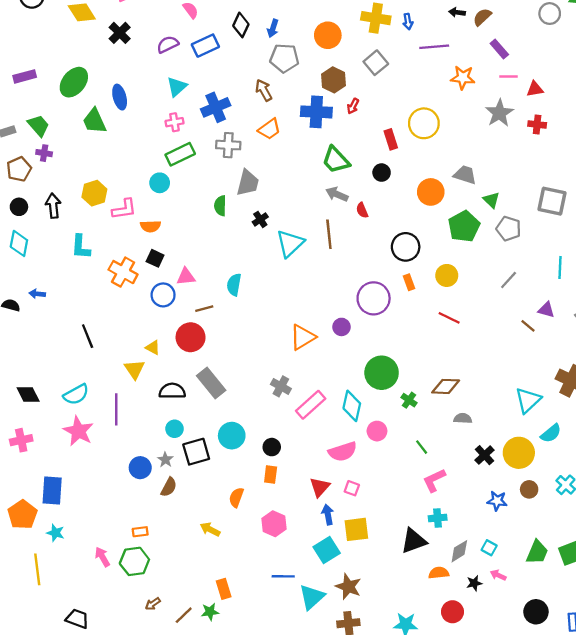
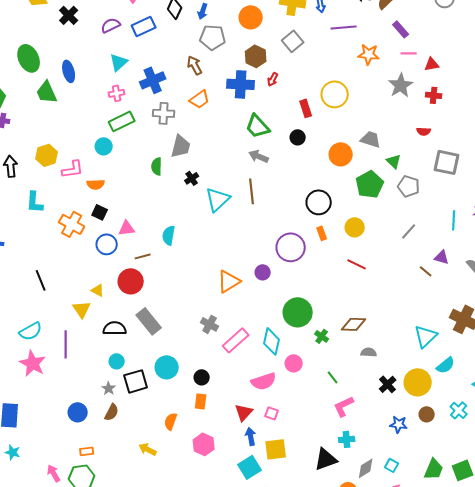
green ellipse: (74, 82) -> (29, 58), turned -64
red semicircle: (362, 210) -> (424, 131), moved, turned -64
blue circle: (140, 468) -> (78, 412), moved

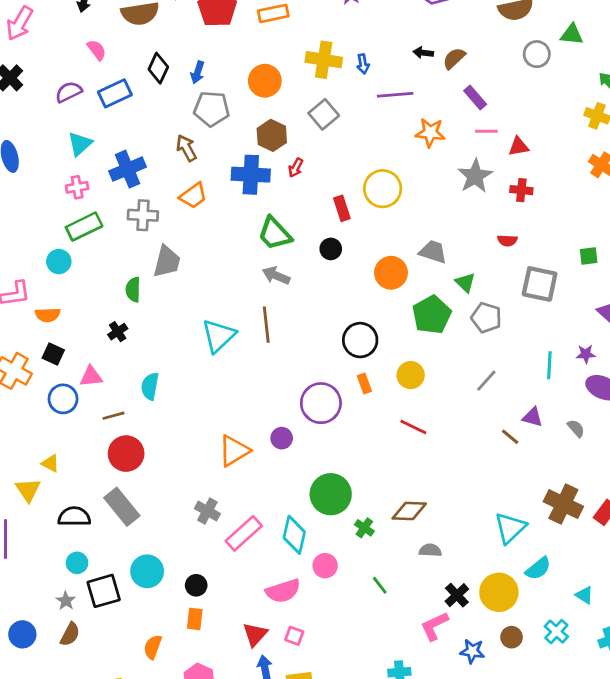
black cross: (192, 178) -> (118, 332), moved
red circle: (131, 281) -> (126, 454), moved
pink L-shape: (344, 406) -> (434, 626), moved

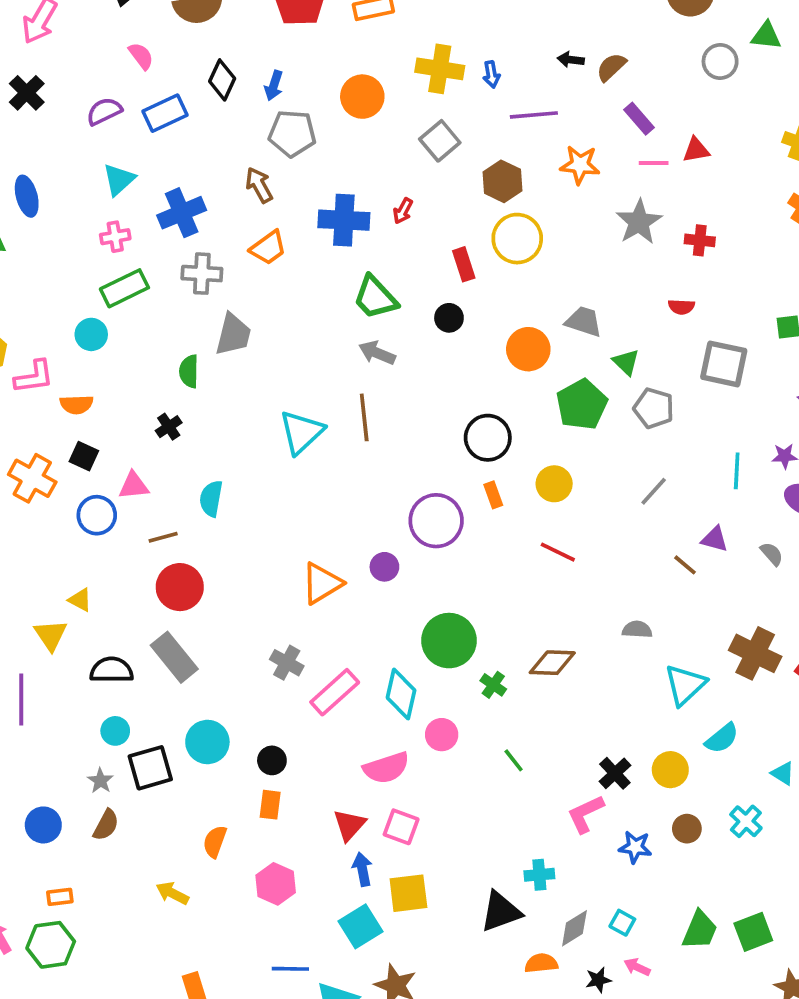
brown hexagon: (272, 135) -> (502, 181), moved
red triangle: (519, 147) -> (696, 150), moved
gray semicircle: (430, 550) -> (637, 629), moved
yellow circle: (499, 592) -> (670, 770), size x0.7
pink square: (294, 636) -> (401, 827), size x1.4

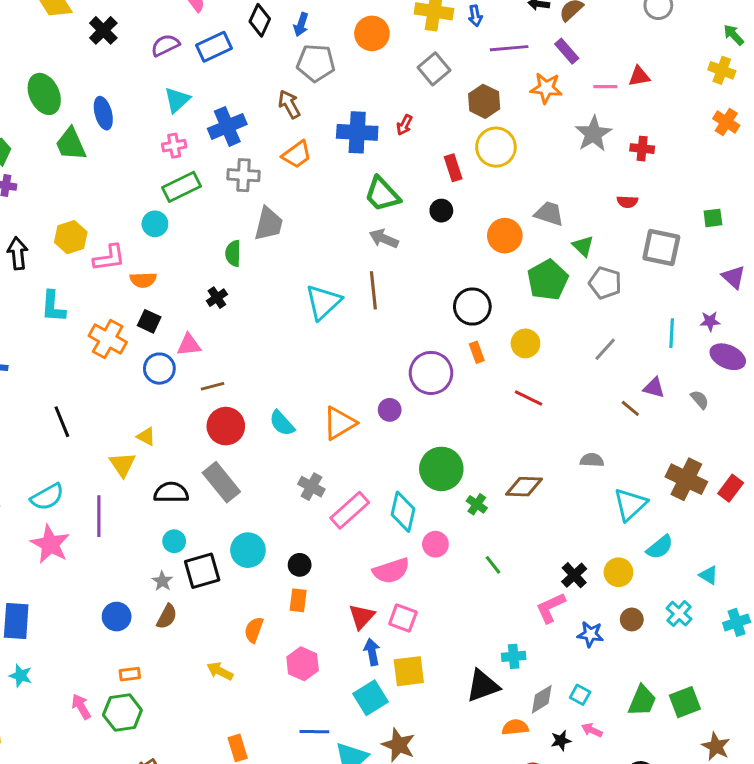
purple rectangle: (639, 119) -> (567, 51), moved
cyan semicircle: (211, 499) -> (282, 423), moved, turned -52

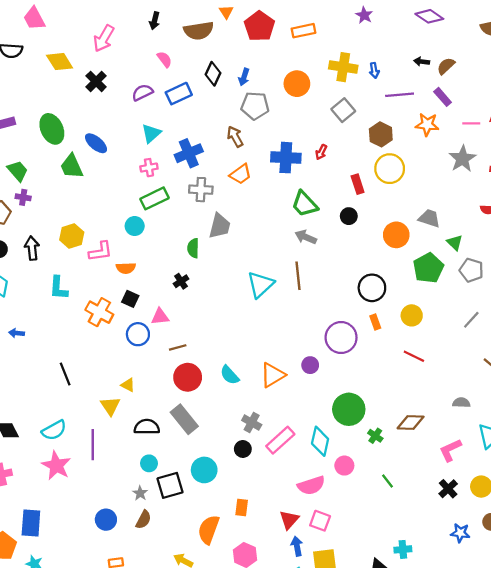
blue ellipse: (103, 113) -> (96, 143), turned -35
black circle: (300, 565) -> (243, 449), moved
pink L-shape: (551, 608) -> (450, 450), moved
orange semicircle: (254, 630) -> (209, 530), size x1.5

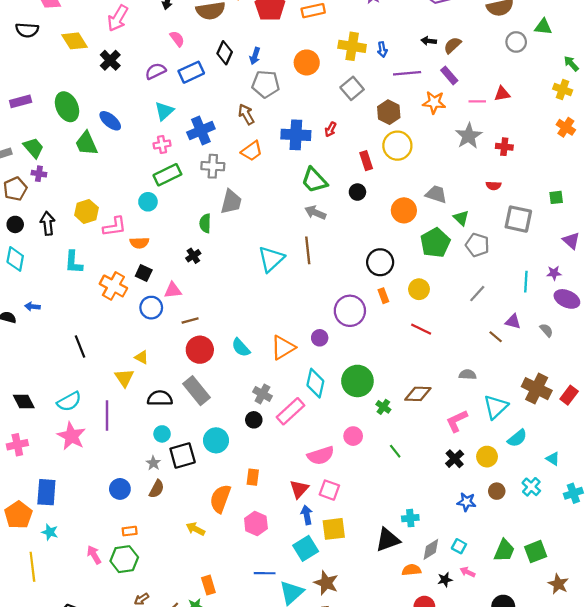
cyan diamond: (320, 441) -> (315, 383), moved

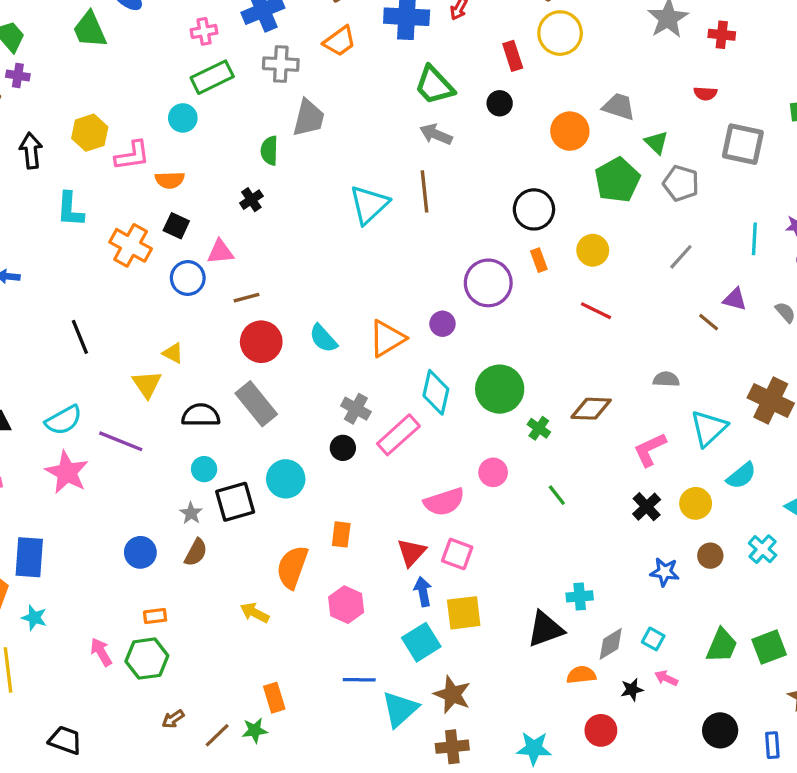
purple line: (107, 416) -> (121, 441), turned -68

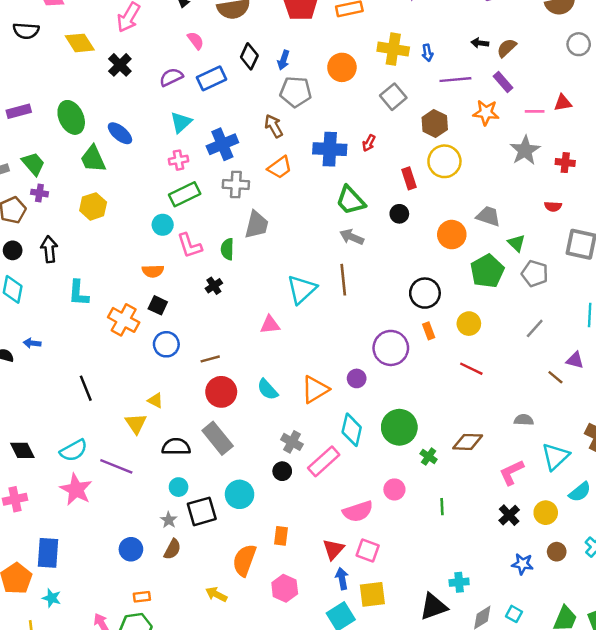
yellow hexagon: (90, 133) -> (93, 206), moved
pink L-shape: (132, 156) -> (189, 245), moved, turned 80
pink triangle: (220, 252) -> (270, 325), moved
green line: (557, 495) -> (442, 507), turned 35

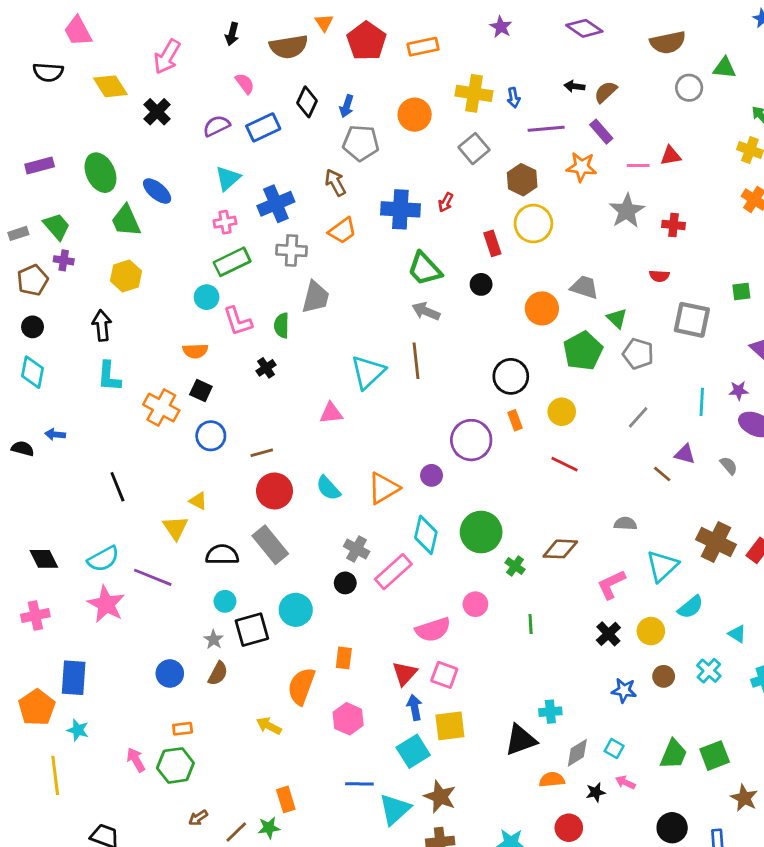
black arrow: (49, 249) -> (102, 325), moved

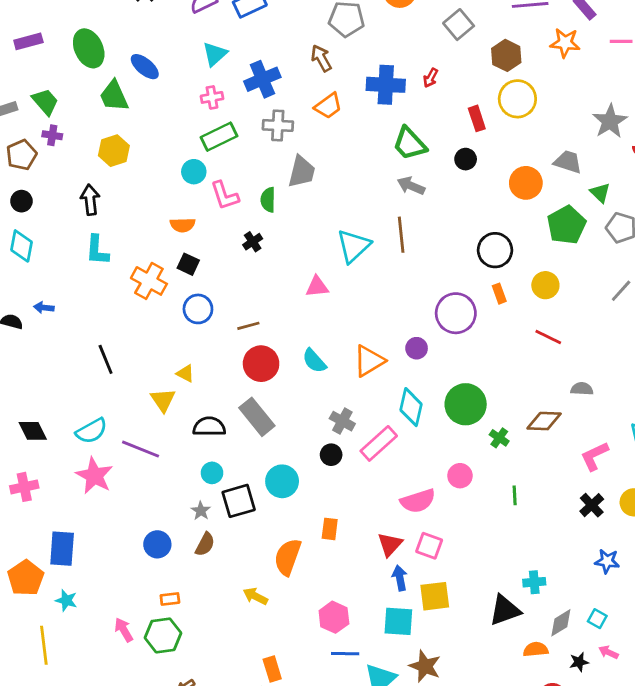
gray star: (627, 211) -> (610, 121), moved
gray semicircle: (625, 524) -> (582, 389), moved
pink hexagon: (348, 719) -> (334, 617), moved
cyan square: (413, 751) -> (398, 621), turned 36

